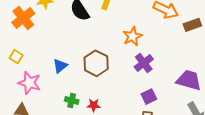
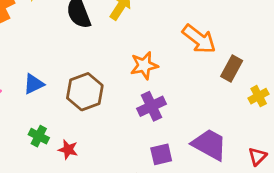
brown rectangle: (192, 25) -> (232, 68), turned -54
purple square: (149, 97) -> (161, 154), moved

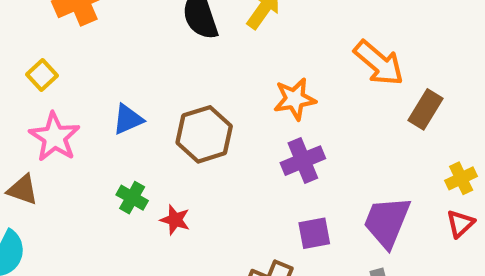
yellow cross: (259, 96) -> (461, 178), moved
purple trapezoid: (209, 145) -> (387, 222), turned -99
red triangle: (257, 156) -> (460, 224), moved

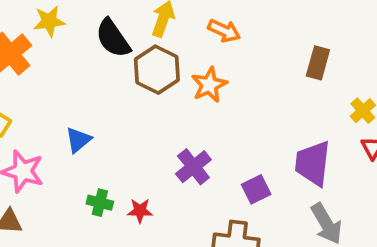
orange arrow: (379, 63) -> (224, 31), moved, size x0.7
brown hexagon: (204, 134) -> (157, 70), moved
purple cross: (303, 161) -> (193, 167), moved

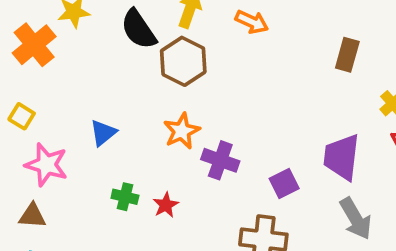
orange star: (209, 85) -> (182, 131), moved
purple cross: (193, 167) -> (220, 160), turned -32
red star: (140, 211) -> (166, 205), turned -30

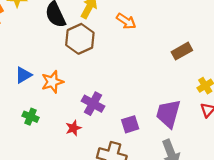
brown rectangle: (347, 55) -> (182, 51), turned 36
orange star: (182, 131) -> (52, 82), moved
red star: (166, 205) -> (73, 128), moved

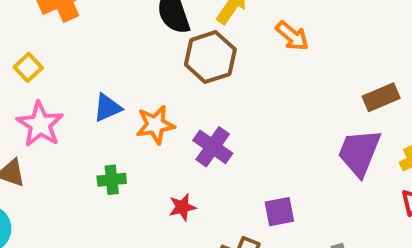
purple cross: (93, 104) -> (213, 147), moved
purple trapezoid: (168, 114) -> (359, 153), moved
green cross: (31, 117) -> (112, 180), turned -35

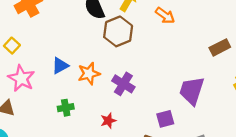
purple trapezoid: (359, 153) -> (192, 91), moved

